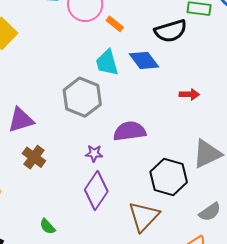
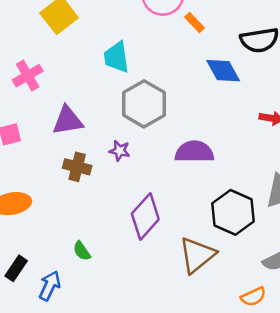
cyan trapezoid: (107, 63) -> (116, 57), moved
purple star: (94, 153) -> (120, 151), moved
brown cross: (34, 157) -> (77, 167), turned -30

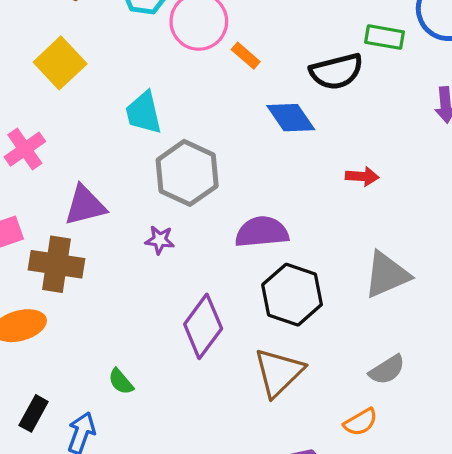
brown cross: (77, 167) -> (57, 264), moved, size x1.4
black hexagon: (233, 212) -> (292, 295), moved

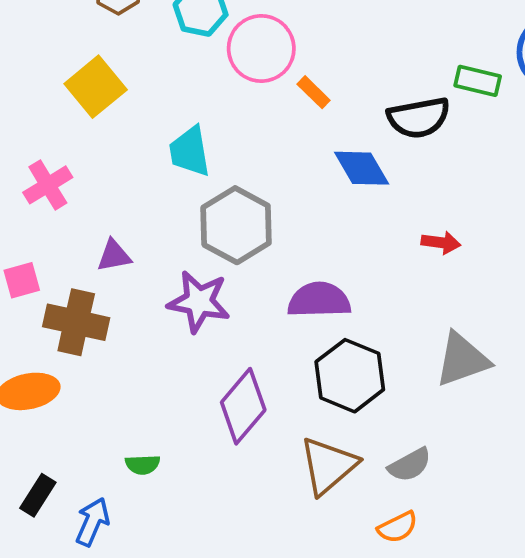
purple triangle: (85, 206) -> (114, 256), size x0.7
purple star: (160, 240) -> (199, 302), size x1.8
gray semicircle: (387, 370) -> (410, 465), moved
green semicircle: (121, 382) -> (143, 465), turned -56
orange semicircle: (361, 422) -> (398, 527), moved

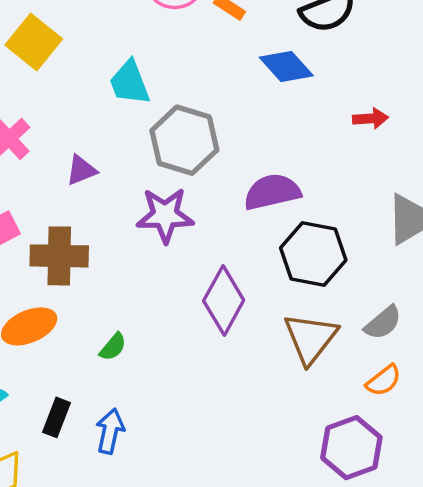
purple triangle: (114, 256) -> (81, 170), moved
green semicircle: (143, 465) -> (113, 347), moved, turned -36

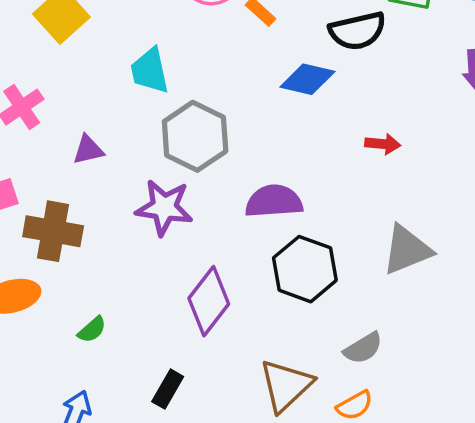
blue diamond: (286, 66) -> (307, 79), turned -44
brown triangle: (310, 338) -> (286, 385), moved
black rectangle: (56, 417) -> (168, 389), moved

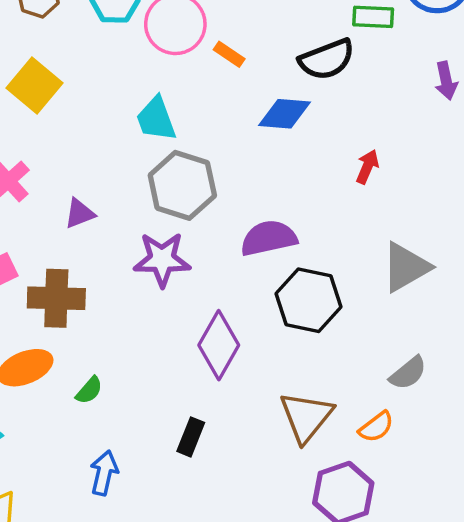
cyan trapezoid: (150, 71) -> (156, 119), moved
red arrow: (383, 144) -> (367, 167), turned -64
green semicircle: (92, 330) -> (89, 390), moved
gray semicircle: (363, 348) -> (408, 373), moved

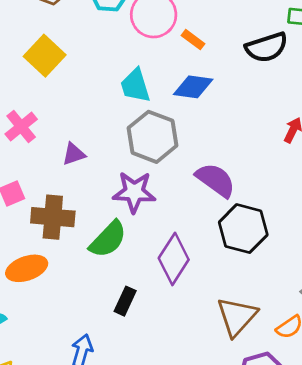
blue diamond: (285, 114) -> (193, 87), moved
purple semicircle: (269, 238) -> (216, 180), turned 45
green semicircle: (89, 390) -> (108, 239), moved, size x1.8
black rectangle: (191, 437) -> (125, 301), moved

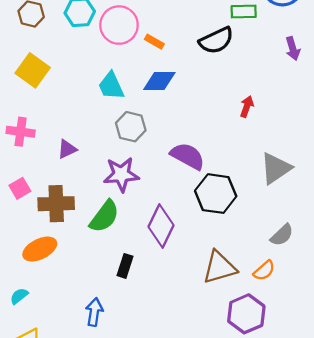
pink cross: (21, 127) -> (21, 132), turned -36
gray hexagon: (152, 137) -> (131, 127), size x0.7
brown triangle: (237, 317) -> (219, 267), turned 39

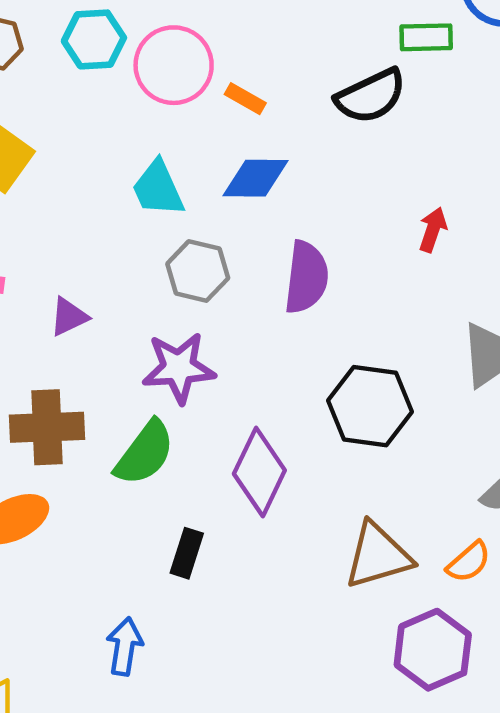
purple semicircle: (188, 156) -> (306, 277), moved, turned 68

